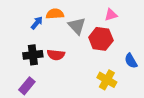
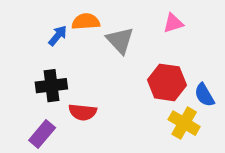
red hexagon: (101, 39) -> (167, 82), moved
red semicircle: (56, 55) -> (83, 112), moved
yellow cross: (107, 80) -> (184, 123), moved

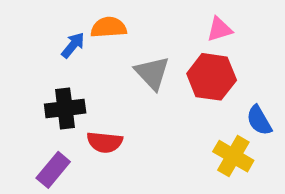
gray triangle: (120, 40) -> (152, 73), moved
red hexagon: (167, 82) -> (212, 77), moved

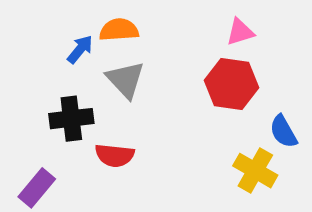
gray triangle: (152, 73) -> (125, 80), moved
purple rectangle: (53, 170) -> (37, 188), moved

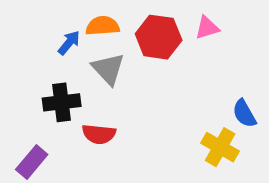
red hexagon: (231, 84) -> (159, 37), moved

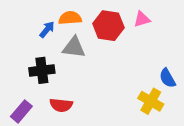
gray triangle: (108, 69) -> (74, 47), turned -40
red semicircle: (99, 134) -> (61, 105), moved

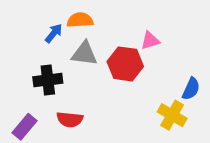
pink triangle: (142, 19) -> (150, 41), moved
red hexagon: (108, 26) -> (125, 64), moved
blue semicircle: (167, 78) -> (191, 89), turned -126

